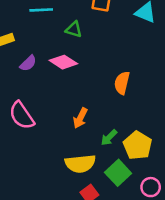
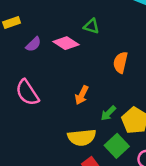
green triangle: (74, 29) -> (91, 26), moved

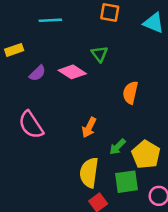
green triangle: (91, 26) -> (99, 54), turned 35
yellow semicircle: (82, 137) -> (89, 173), turned 104
green square: (117, 146) -> (127, 182), turned 35

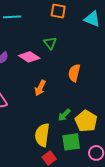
orange arrow: (89, 127) -> (40, 88), moved

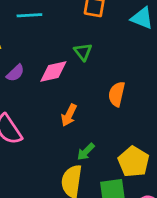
pink diamond: (29, 57) -> (53, 72), turned -45
green arrow: (64, 115) -> (86, 152), moved

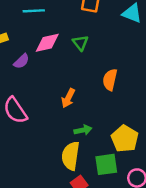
pink diamond: (53, 72) -> (47, 43), moved
green arrow: (86, 152) -> (83, 130), turned -147

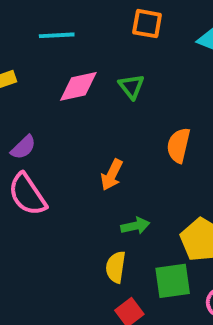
purple semicircle: (21, 61) -> (23, 147), moved
yellow semicircle: (71, 156) -> (116, 267), size x0.7

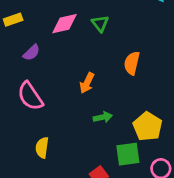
purple semicircle: (23, 147) -> (32, 53), moved
yellow semicircle: (116, 267) -> (42, 148), moved

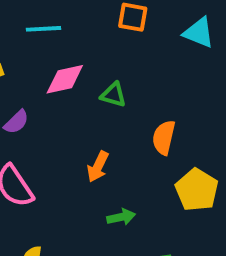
green triangle: (100, 24) -> (113, 95), moved, turned -36
yellow pentagon: (148, 126) -> (197, 190), moved

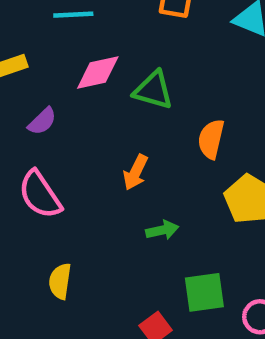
green triangle: (113, 95) -> (153, 90), size x1.4

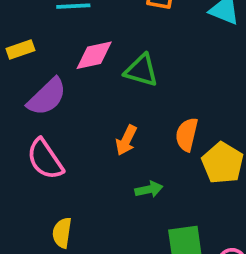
purple semicircle: (42, 121) -> (47, 97), size x1.6
orange semicircle: (211, 139) -> (187, 135), moved

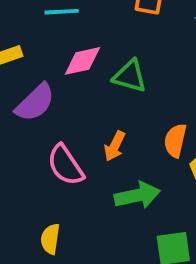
pink semicircle: (45, 159) -> (65, 165), moved
green arrow: (149, 189) -> (137, 195), size x1.6

